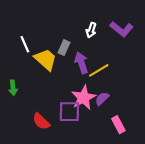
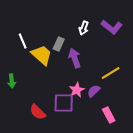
yellow line: (99, 70) -> (111, 73), moved
pink star: (84, 98) -> (77, 90), size x0.7

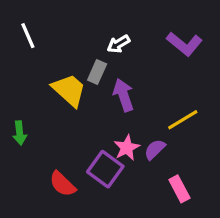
white arrow: (84, 28) -> (119, 44), moved, turned 40
white line: (23, 41) -> (28, 36), moved
purple square: (64, 103) -> (105, 169), turned 35

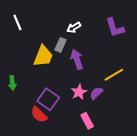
purple L-shape: (184, 44) -> (115, 28), turned 35
yellow trapezoid: (69, 90) -> (43, 56), turned 70
purple square: (105, 169) -> (48, 99), moved
pink rectangle: (179, 189) -> (87, 121), moved

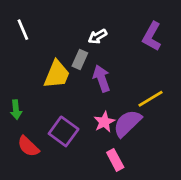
purple L-shape: (115, 28) -> (152, 36), turned 45
purple semicircle: (96, 93) -> (127, 123), size x1.6
red semicircle: (39, 115) -> (28, 146), moved

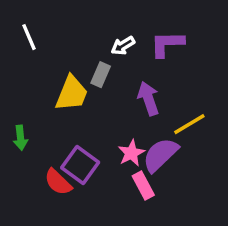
purple L-shape: (152, 36) -> (167, 44), moved, turned 60
purple arrow: (102, 78) -> (148, 99), moved
red semicircle: (28, 146) -> (58, 182), moved
pink rectangle: (115, 160) -> (143, 185), moved

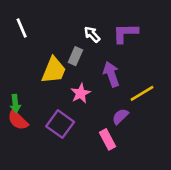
white arrow: (123, 46) -> (92, 34), turned 78
pink star: (131, 153) -> (81, 93), moved
purple semicircle: (160, 155) -> (120, 116), size x0.6
red semicircle: (58, 182) -> (18, 120), moved

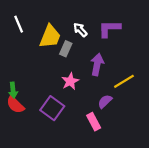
yellow trapezoid: (54, 70) -> (50, 36), moved
purple arrow: (111, 74) -> (97, 64), turned 30

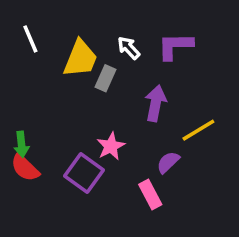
pink star: (70, 81) -> (111, 146), moved

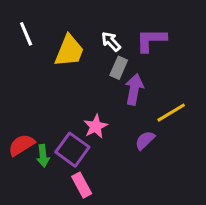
gray rectangle: (105, 78) -> (119, 68), moved
green arrow: (21, 144) -> (43, 156), moved
red semicircle: (25, 168) -> (21, 145), turned 104
pink rectangle: (150, 195) -> (82, 185), moved

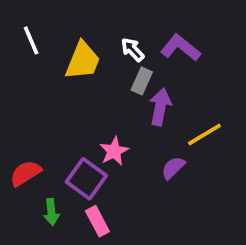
purple L-shape: (151, 40) -> (180, 48), turned 40
green arrow: (43, 156) -> (51, 212), moved

